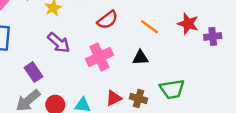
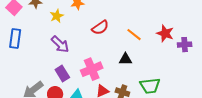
pink cross: (99, 57) -> (92, 69), moved
purple rectangle: (33, 72) -> (62, 73), moved

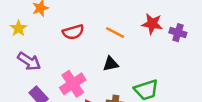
red semicircle: (100, 28) -> (73, 32), turned 30
purple cross: (185, 45) -> (178, 33), turned 32

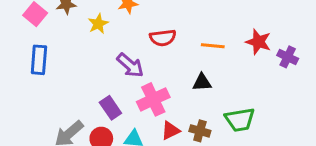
orange line: (115, 32) -> (213, 46), turned -30
purple arrow: (29, 61) -> (130, 65), moved

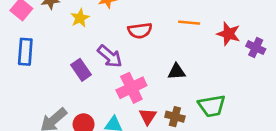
orange line: (213, 46) -> (189, 23), moved
purple rectangle: (110, 108) -> (81, 70), moved
red triangle: (171, 131) -> (148, 116), turned -30

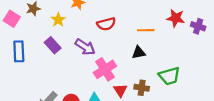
orange line: (189, 23) -> (146, 30), moved
purple rectangle: (81, 70) -> (53, 45), moved

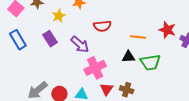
blue rectangle: (19, 51) -> (18, 40), turned -36
green trapezoid: (169, 76) -> (150, 62), moved

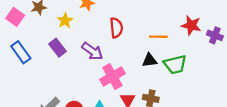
red semicircle: (102, 26) -> (116, 28), turned -84

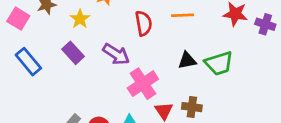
orange line: (158, 37) -> (183, 15), moved

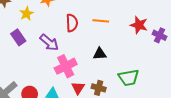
green trapezoid: (219, 63) -> (129, 78), moved

